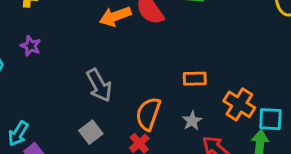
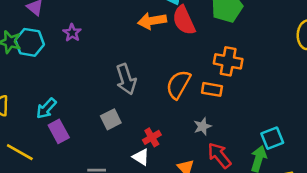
orange cross: (239, 104) -> (228, 61), moved, turned -32
orange semicircle: (148, 114) -> (178, 84), moved
cyan square: (270, 119) -> (272, 138), turned -35

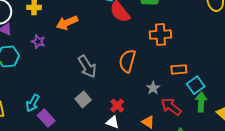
orange arrow: (152, 21) -> (67, 23), moved
orange rectangle: (212, 89) -> (179, 69), moved
cyan square: (272, 138) -> (196, 85), moved

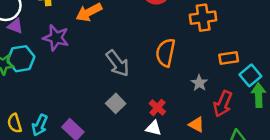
purple star: (38, 42) -> (56, 38), size x1.5
cyan arrow: (33, 103) -> (40, 125), moved
red arrow: (171, 107) -> (223, 104), turned -100

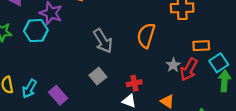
cyan hexagon: (21, 59) -> (36, 31), moved
red arrow: (223, 104) -> (189, 69), moved
red cross: (157, 108) -> (134, 83), turned 32

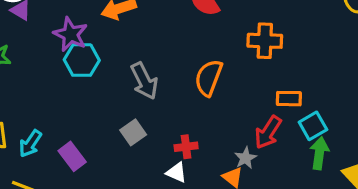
cyan hexagon: (36, 31) -> (82, 60), moved
gray star: (173, 65) -> (246, 158), moved

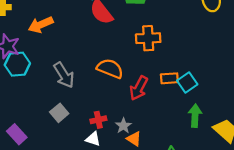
orange semicircle: (209, 78) -> (110, 69), turned 96
cyan square: (313, 126) -> (187, 83), moved
red arrow: (268, 132) -> (139, 88), moved
gray star: (246, 158) -> (123, 126), moved

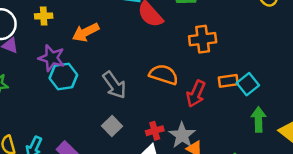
gray star: (123, 126) -> (182, 135), size x1.5

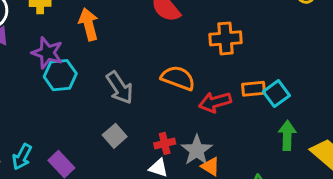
orange arrow: (86, 32) -> (89, 24), turned 100
red arrow: (196, 94) -> (215, 102), turned 48

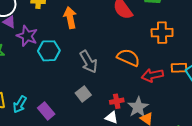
purple star: (47, 53) -> (27, 36), moved

